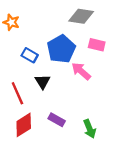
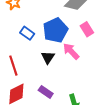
pink rectangle: (97, 45) -> (87, 29), turned 40
black triangle: (43, 82) -> (48, 57), moved

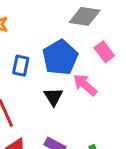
blue rectangle: (27, 33) -> (21, 66), turned 72

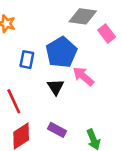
pink rectangle: (104, 52) -> (107, 34), moved

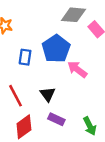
black triangle: (56, 87) -> (48, 94), moved

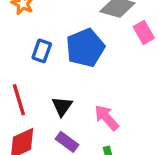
pink arrow: (77, 69) -> (107, 118), moved

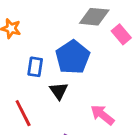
black triangle: (62, 106) -> (59, 91), moved

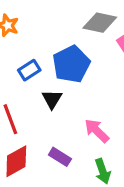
blue rectangle: (35, 67) -> (29, 70), turned 42

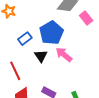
pink arrow: (97, 131) -> (64, 55), moved

